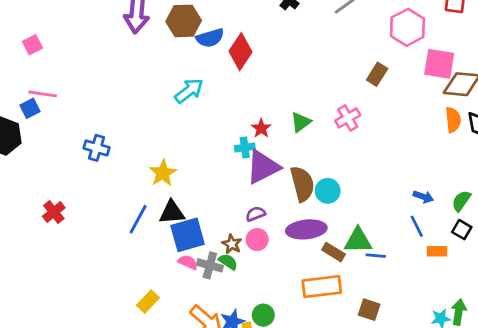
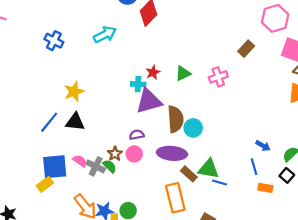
blue cross: (97, 148) -> (54, 41), moved
blue square: (188, 235) -> (55, 167), moved
orange rectangle: (322, 287) -> (175, 198), turned 72

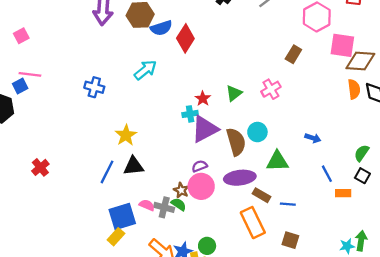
cyan circle: (193, 128) -> (257, 132), moved
blue arrow: (263, 146) -> (313, 138), moved
pink circle: (134, 154) -> (201, 186), size x1.5
green triangle: (209, 169) -> (277, 161), moved
blue line: (219, 183) -> (288, 204), moved

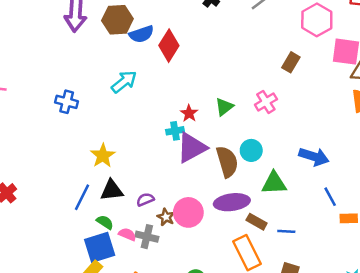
blue arrow: (313, 138) -> (314, 157), size x1.6
purple semicircle: (200, 166) -> (145, 200), moved
green semicircle: (179, 204) -> (105, 222), moved

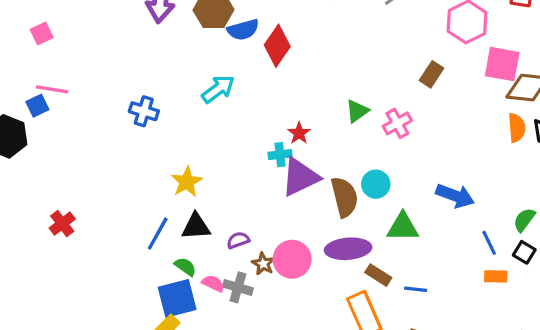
green triangle: (224, 107) -> (357, 111), moved
blue line: (330, 197) -> (489, 243), moved

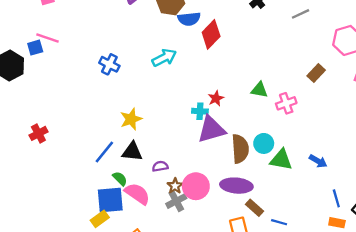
green triangle: (357, 111) -> (259, 90), turned 36
blue arrow: (455, 196) -> (318, 161), size x0.7
green triangle: (403, 227) -> (281, 160), moved
pink semicircle: (213, 283) -> (137, 194), size x1.6
gray cross: (238, 287) -> (176, 201), moved, turned 36

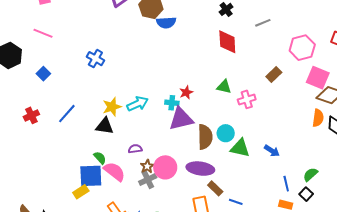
red diamond: (211, 34) -> (227, 42), moved, turned -50
blue square: (35, 48) -> (43, 74), moved, turned -32
cyan arrow: (164, 58) -> (137, 104), moved
blue line: (104, 152) -> (67, 114), moved
black triangle: (132, 152) -> (105, 126), moved

